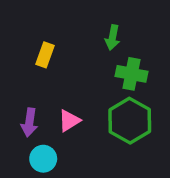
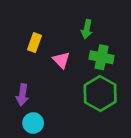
pink triangle: (69, 121) -> (61, 60), moved, turned -42

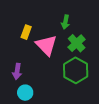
green cross: (102, 57) -> (77, 43), turned 36
pink triangle: (61, 60) -> (46, 45), size x1.6

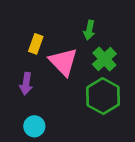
purple arrow: (17, 71) -> (26, 84), moved

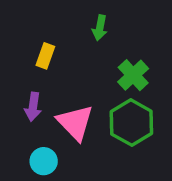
green arrow: (89, 30) -> (100, 28), moved
pink triangle: (63, 62) -> (75, 123), moved

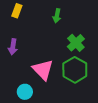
yellow rectangle: (45, 56) -> (17, 11), moved
purple arrow: (33, 107) -> (13, 47), moved

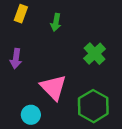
green arrow: (57, 16) -> (56, 22), moved
green hexagon: (75, 70) -> (93, 106), moved

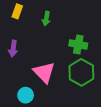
green cross: (95, 54) -> (78, 44), turned -36
green hexagon: (93, 106) -> (81, 72), moved

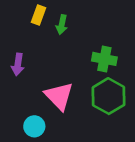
yellow rectangle: (17, 11) -> (38, 15), moved

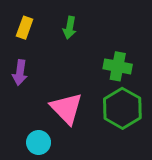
yellow rectangle: (38, 15) -> (25, 28), moved

